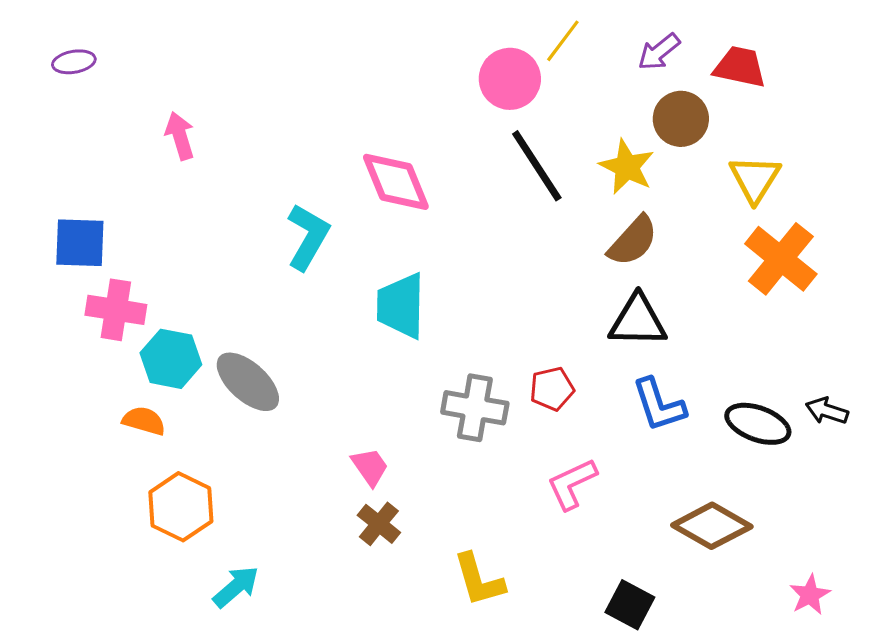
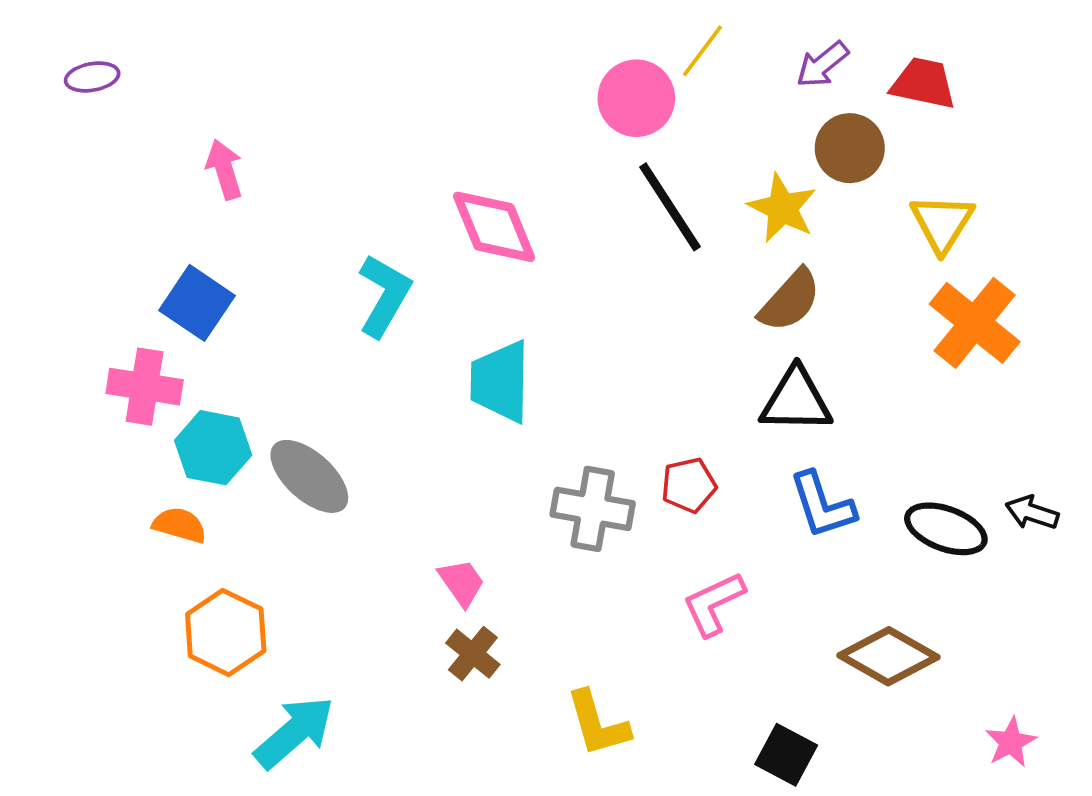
blue square: (80, 243) -> (197, 303), moved, turned 32
cyan arrow: (236, 587) -> (294, 732), size x1.4

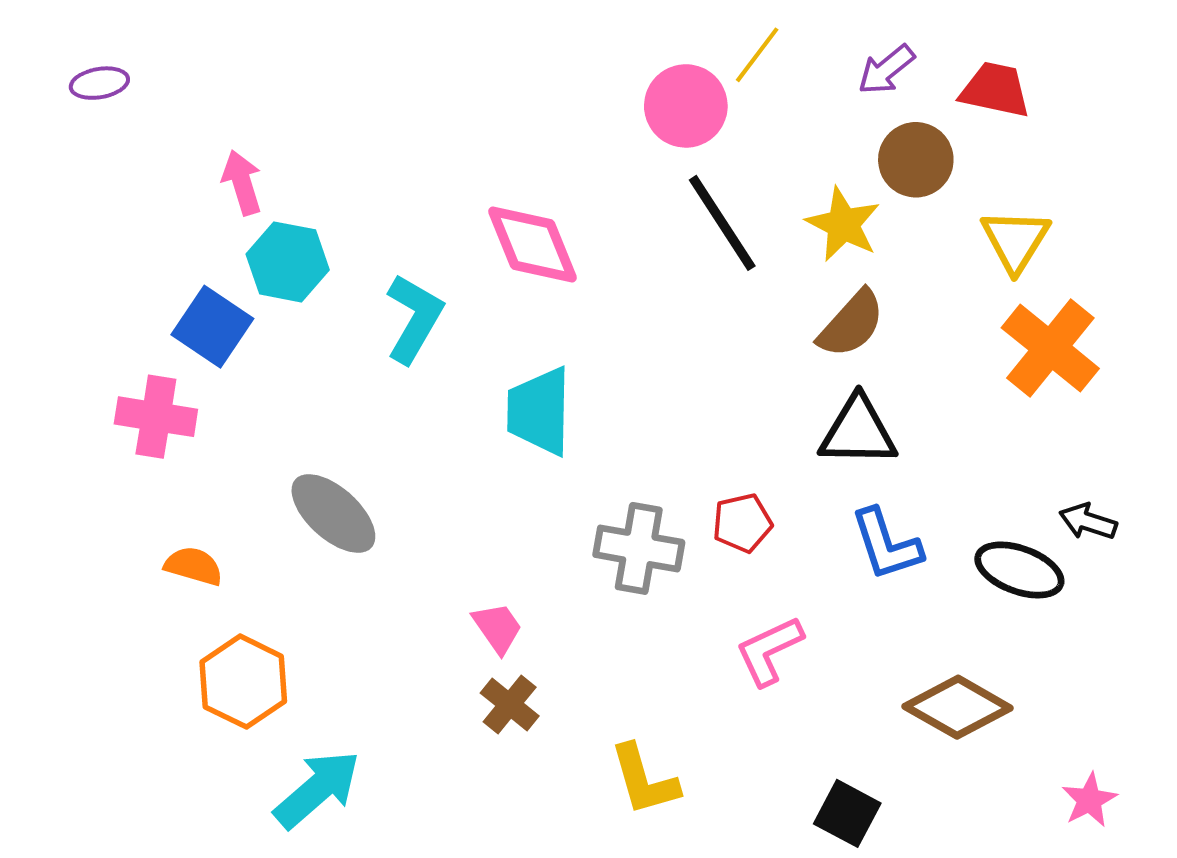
cyan hexagon: (213, 448) -> (288, 262), moved
black arrow: (1032, 513) -> (1088, 522), moved

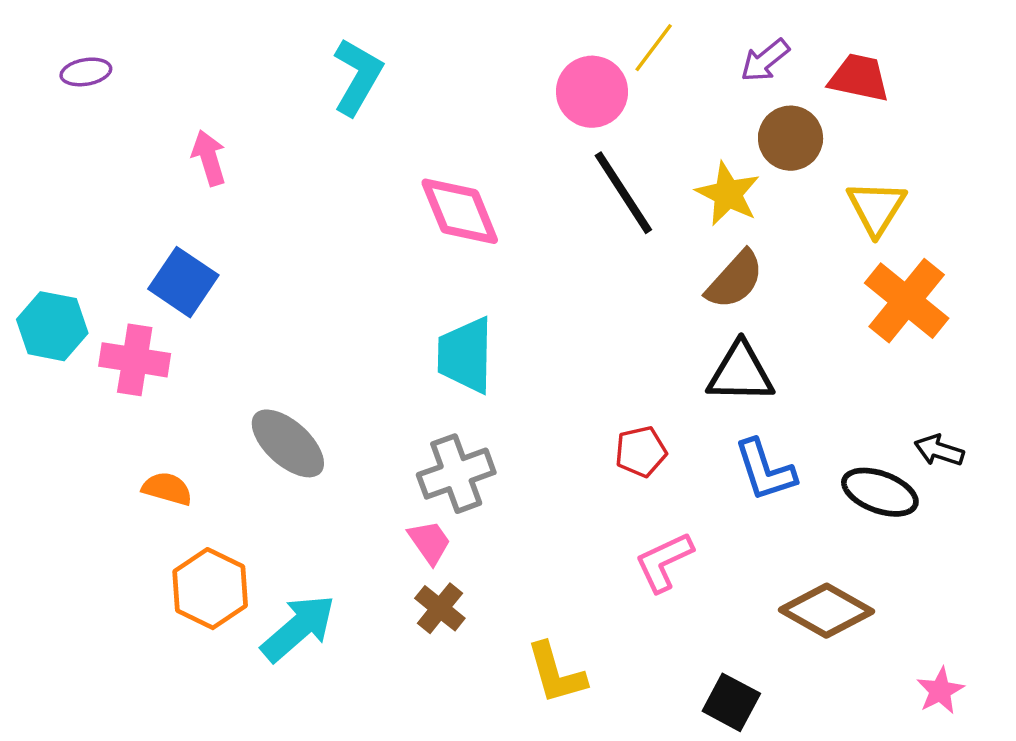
cyan hexagon: (288, 262) -> (52, 326), moved
cyan L-shape: (414, 318) -> (358, 77), moved
gray cross: (639, 548) -> (456, 474), moved, turned -30
cyan arrow: (317, 789) -> (298, 628), moved

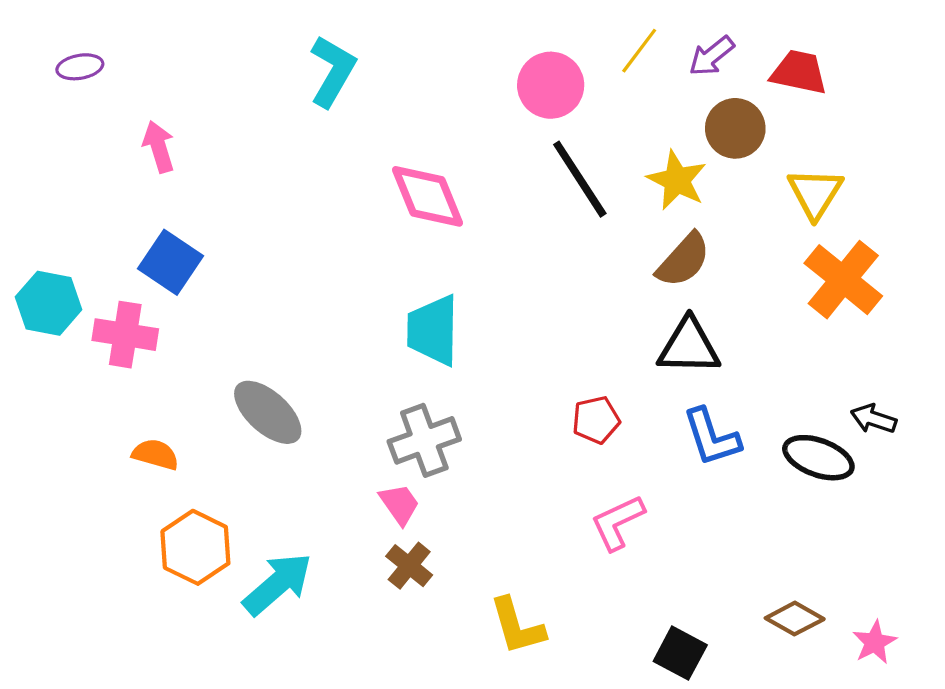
yellow line: (654, 48) -> (639, 51), moved
pink arrow: (209, 158) -> (159, 147), moved
brown diamond: (826, 611) -> (795, 619), moved, size x0.7

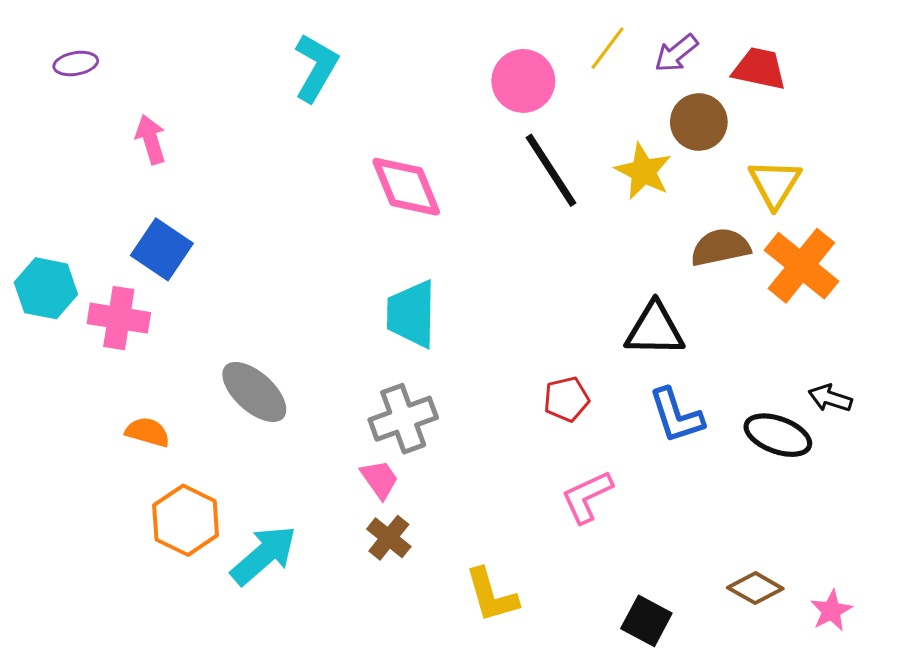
brown semicircle: (683, 260) -> (720, 247), moved, turned -144

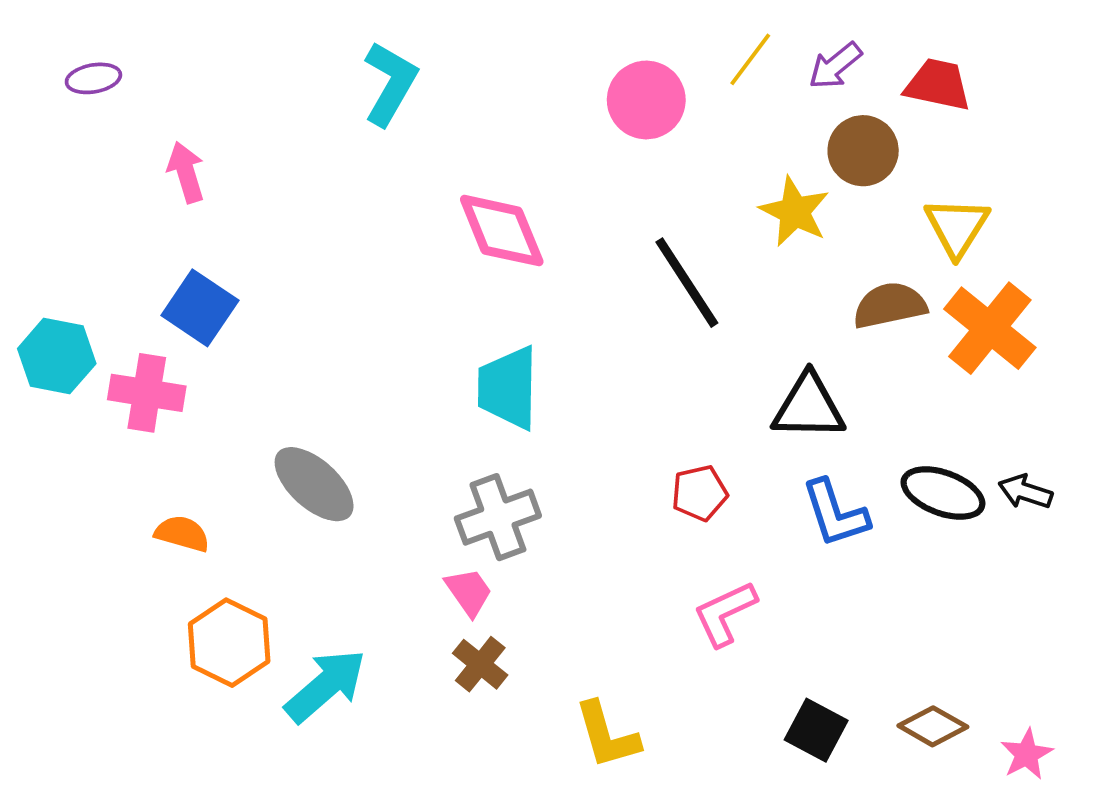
black line: (551, 170) -> (687, 283), moved
black ellipse: (778, 435) -> (943, 493), moved
black square: (646, 621) -> (816, 730), moved

